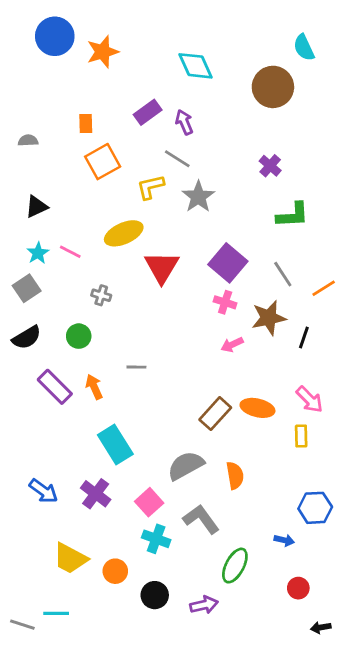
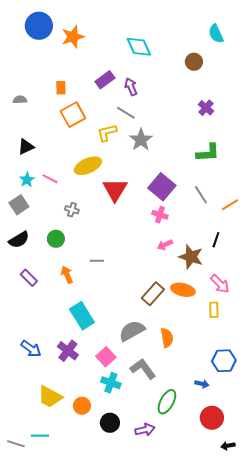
brown circle: (273, 87) -> (194, 62), size x0.6
purple cross: (270, 166) -> (206, 108), moved
brown star: (269, 318) -> (191, 257), moved, turned 30
purple rectangle: (55, 387) -> (29, 278), moved, size x0.7
red circle: (298, 588) -> (212, 418), size x1.5

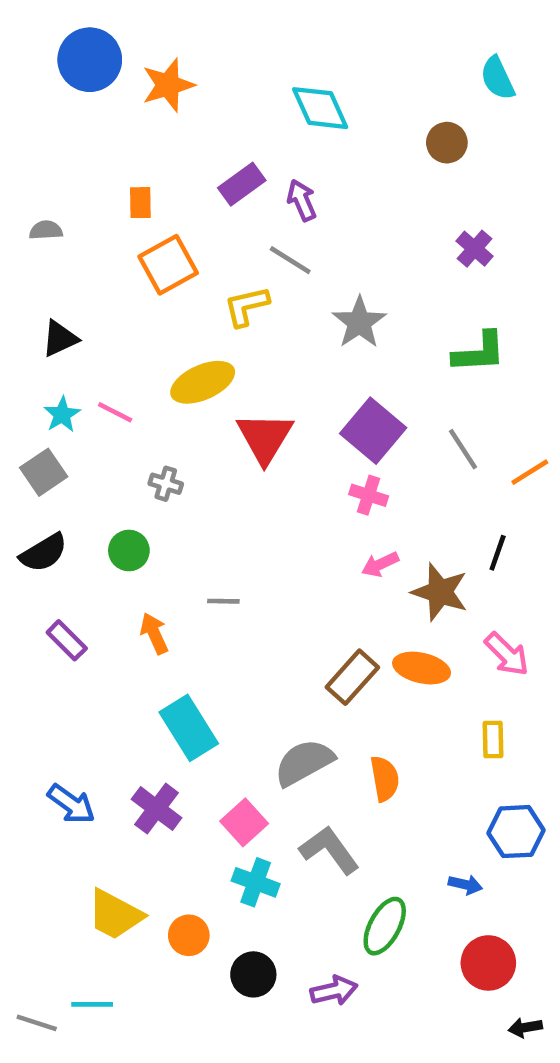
gray star: (141, 140) -> (359, 322), moved
yellow rectangle: (214, 310) -> (493, 739), moved

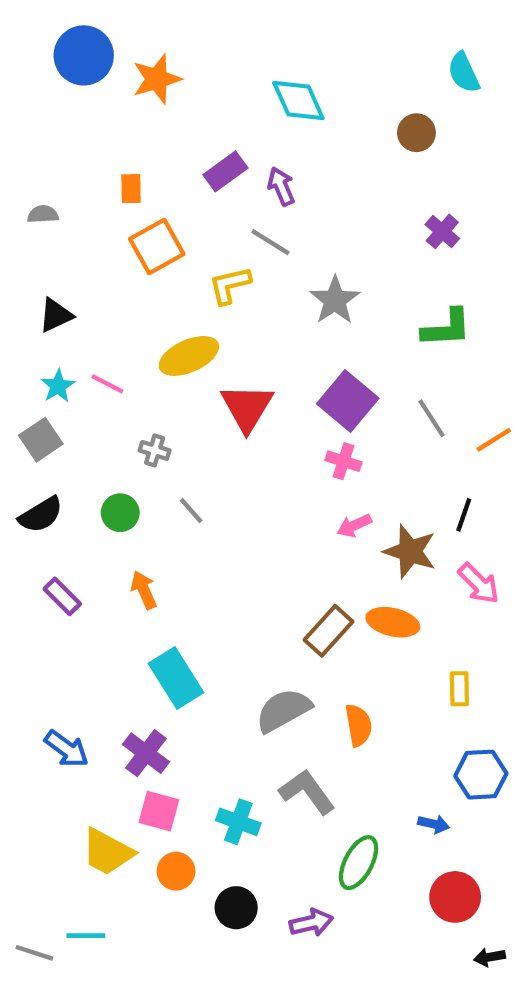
gray line: (223, 601) -> (191, 511), moved, turned 48
pink arrow: (507, 654) -> (479, 584), moved
pink square: (244, 822) -> (159, 811), moved, turned -33

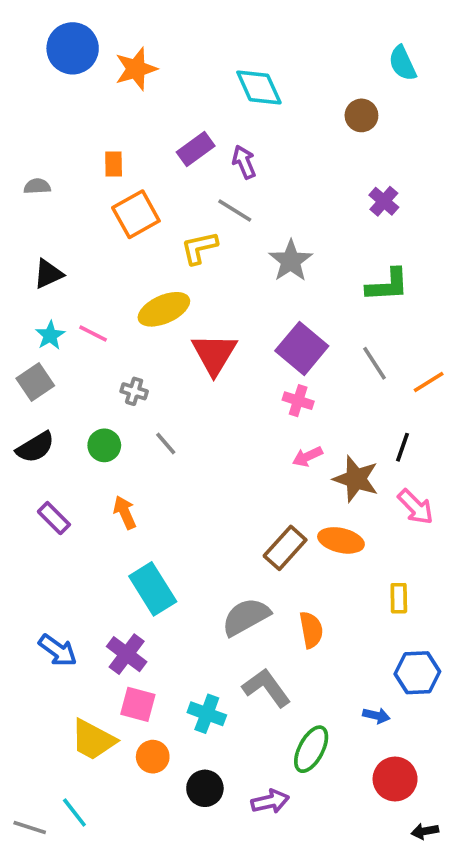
cyan line: (86, 936) -> (74, 813), turned 52

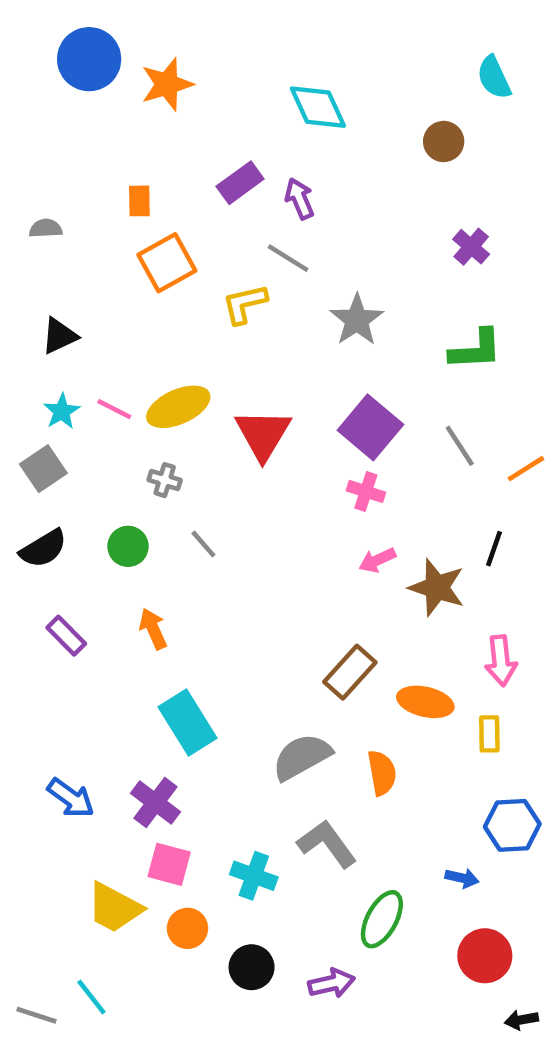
yellow ellipse: (164, 309) -> (178, 407), moved
pink arrow: (416, 507) -> (501, 661), moved, turned 39
orange ellipse: (341, 540) -> (425, 702), moved

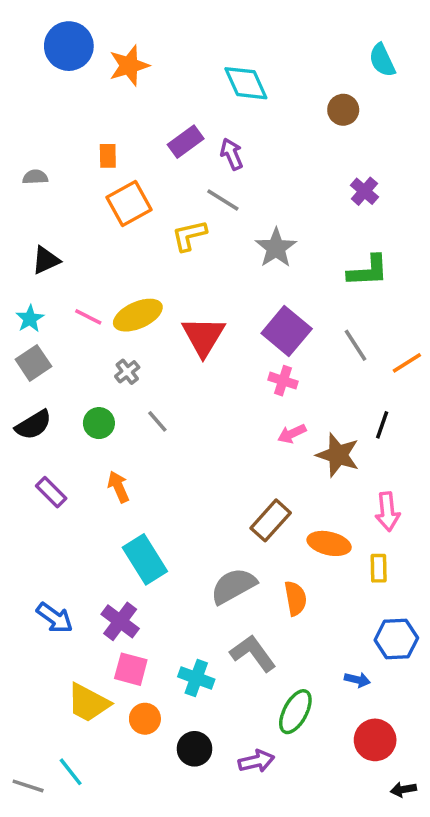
cyan star: (62, 411) -> (30, 319), moved
gray cross: (165, 480) -> (127, 372), turned 35

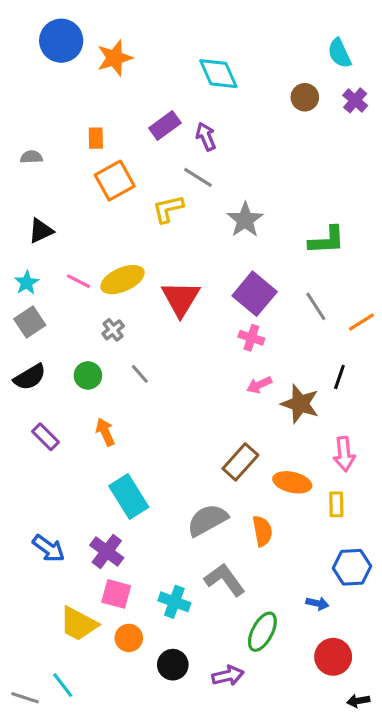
purple cross: (364, 191) -> (355, 100), moved

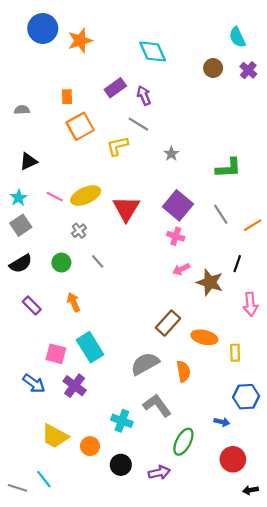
gray star: (245, 220) -> (171, 154), size x0.6
pink arrow: (344, 454) -> (250, 304), moved
pink square: (116, 594) -> (56, 354), moved

